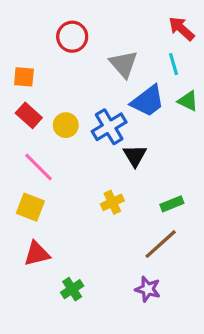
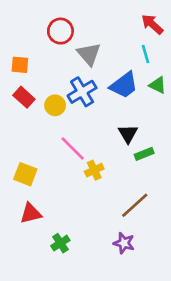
gray triangle: (124, 64) -> (89, 54), moved
blue cross: (109, 127) -> (82, 92), moved
black triangle: (135, 156) -> (128, 134), moved
pink line: (38, 167) -> (73, 149), moved
green rectangle: (172, 204) -> (144, 154), moved

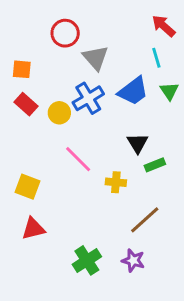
green triangle: (158, 85) -> (169, 91), turned 30
yellow cross: (94, 170) -> (116, 182), moved, turned 30
green cross: (60, 243) -> (87, 260), moved, size x1.4

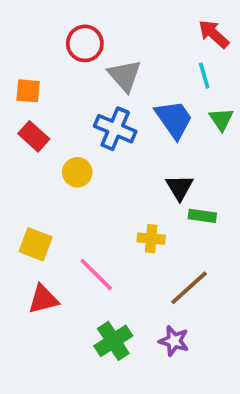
blue trapezoid: (133, 91) -> (174, 119), turned -88
blue cross: (88, 98) -> (115, 129), turned -36
yellow circle: (59, 113) -> (77, 172), moved
pink line: (78, 159) -> (96, 275), moved
green rectangle: (155, 165) -> (202, 216), turned 30

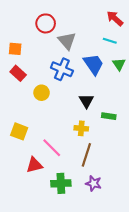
cyan line: (204, 76) -> (110, 41), turned -56
black triangle: (180, 187) -> (86, 101), moved
brown line: (189, 288) -> (86, 155), moved, turned -30
red triangle: (43, 299) -> (34, 165), moved
green cross: (113, 341) -> (61, 183), turned 30

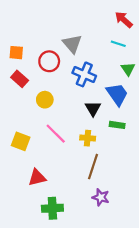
red circle: (46, 23) -> (49, 61), moved
blue trapezoid: (93, 64) -> (117, 94), moved
blue cross: (62, 69) -> (84, 74), moved
pink line: (52, 148) -> (56, 134), moved
green cross: (61, 183) -> (52, 208), moved

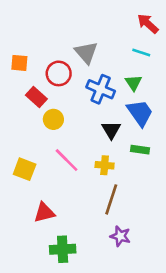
green triangle: (128, 69) -> (133, 83), moved
red rectangle: (20, 79) -> (36, 97), moved

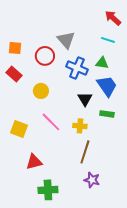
green triangle: (133, 83) -> (102, 63), turned -48
red rectangle: (36, 97) -> (14, 74), moved

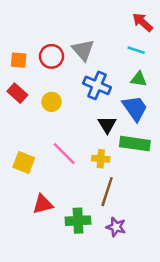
red circle: (45, 56) -> (52, 56), moved
green triangle: (102, 63) -> (139, 79), moved
yellow circle: (41, 91) -> (52, 102), moved
green rectangle: (107, 114) -> (135, 144), size x1.6
green cross: (48, 190) -> (78, 221), moved

